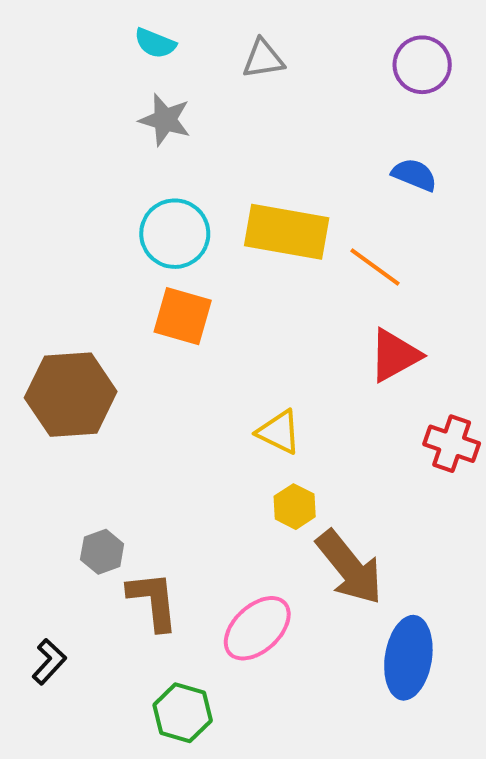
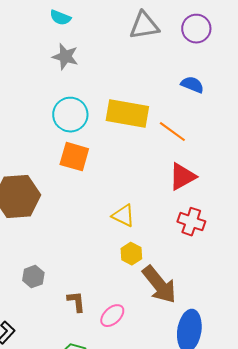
gray triangle: (263, 59) -> (144, 26), moved, size x1.4
red cross: (452, 444) -> (191, 222), moved
brown L-shape: (153, 601) -> (76, 302), moved, size x0.7
pink ellipse: (257, 628) -> (112, 316), size x0.7

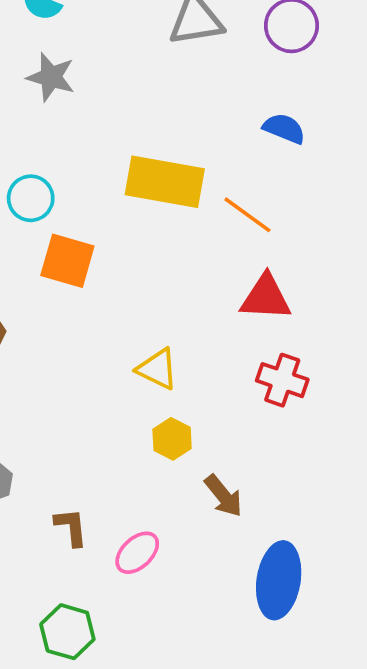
cyan circle: (70, 115) -> (31, 198), moved, size x0.7
red triangle: (182, 177) -> (266, 297), turned 32
brown arrow: (159, 285) -> (224, 496), size x0.6

